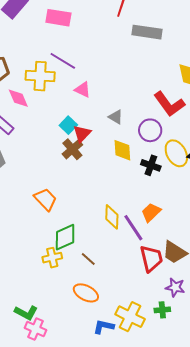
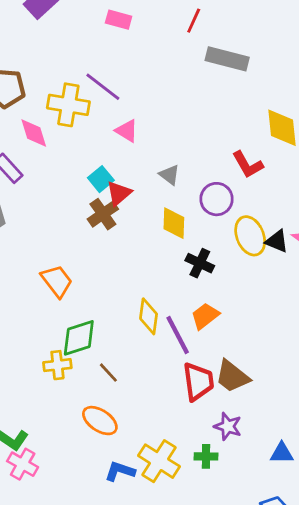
pink rectangle: (58, 18) -> (119, 20), moved, size x0.7
red L-shape: (169, 104) -> (248, 165), size x0.7
black cross: (151, 165) -> (200, 263), moved

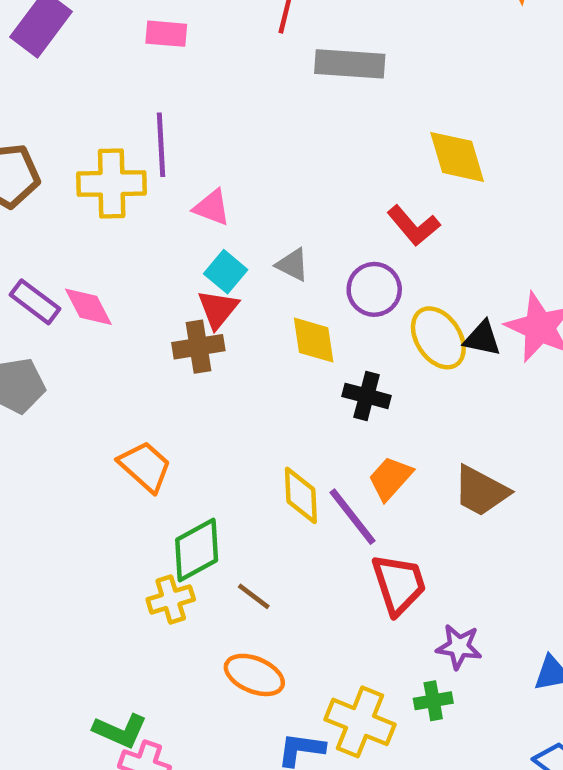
purple line: (103, 87) -> (161, 145), turned 60
pink diamond: (34, 133) -> (88, 307), moved
cyan square: (101, 179) -> (226, 272), moved
brown cross: (103, 214) -> (198, 347), turned 36
brown trapezoid: (232, 376) -> (481, 491), moved

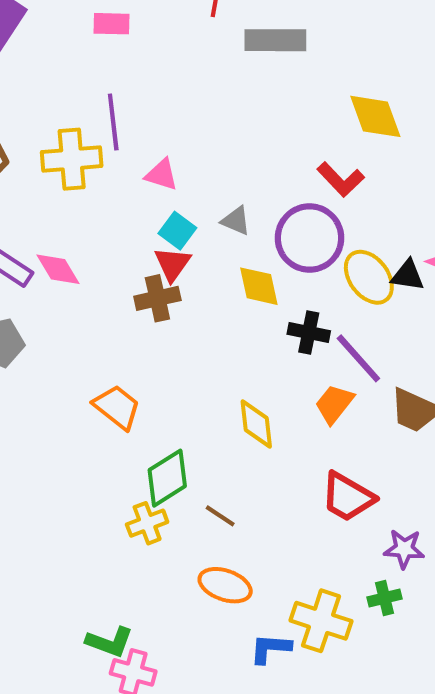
purple circle: (374, 289) -> (310, 238), size x1.4
purple line: (352, 517) -> (358, 358), moved
red trapezoid: (399, 584) -> (348, 497), turned 142

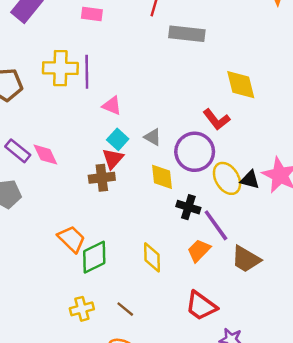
yellow cross: (72, 159) -> (60, 68), moved
green diamond: (167, 478) -> (94, 257), moved

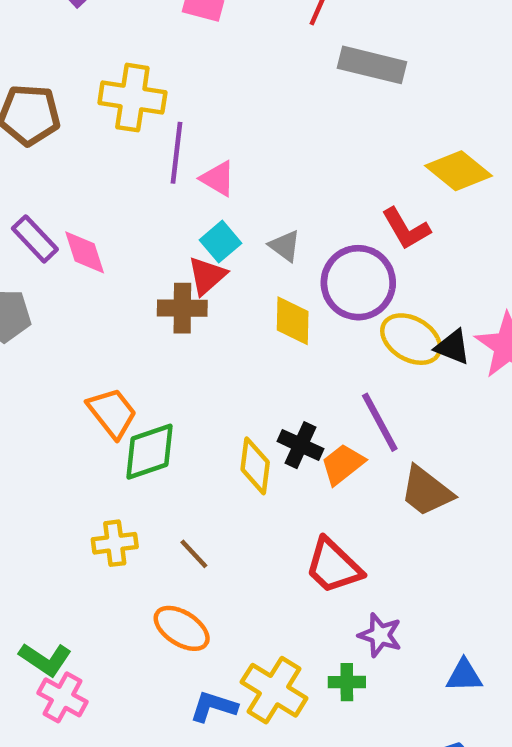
purple line: (87, 72) -> (176, 153), moved
yellow diamond: (241, 85) -> (459, 171), turned -44
yellow ellipse: (227, 178) -> (411, 339), turned -36
black cross: (188, 207) -> (300, 445), moved

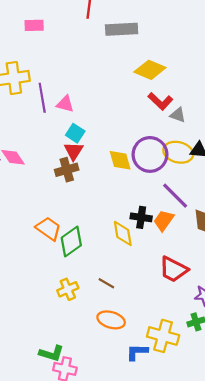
yellow diamond: (459, 171) -> (150, 70), moved
gray triangle: (285, 246) -> (178, 115), moved
purple circle: (358, 283) -> (150, 154), moved

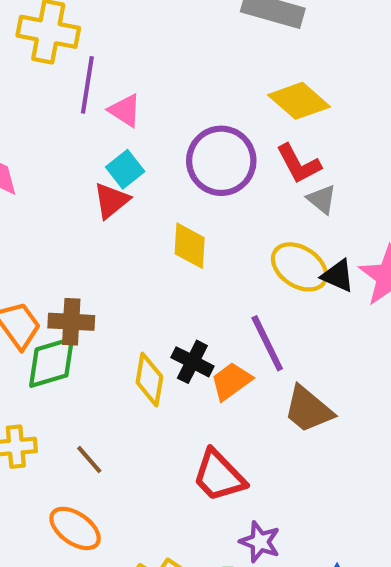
purple circle: (150, 154) -> (221, 161), moved
brown cross: (67, 170) -> (71, 322), moved

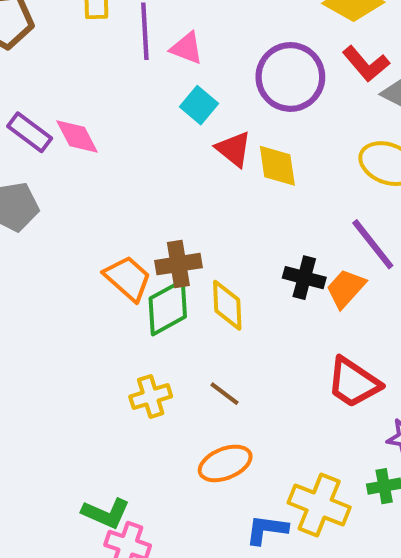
red triangle: (111, 200) -> (234, 149), moved, turned -30
yellow diamond: (149, 380) -> (227, 305), moved
orange ellipse: (75, 528) -> (225, 463), turned -45

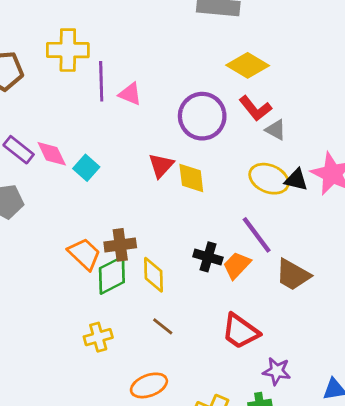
cyan square: (199, 105) -> (86, 168), moved
red triangle: (234, 149) -> (161, 165), turned 32
brown line: (225, 394) -> (163, 326), moved

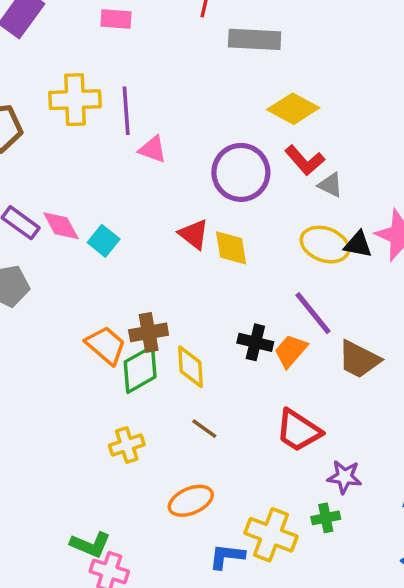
purple line: (101, 81) -> (126, 111), moved
red triangle: (161, 165) -> (194, 234), turned -32

